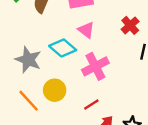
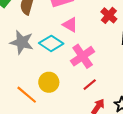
gray star: (28, 60) -> (22, 42), moved
red line: (91, 105) -> (90, 85), moved

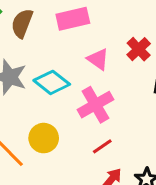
pink triangle: (70, 25) -> (98, 59), moved

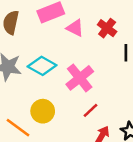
pink triangle: (98, 59) -> (75, 28), moved

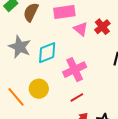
red cross: (107, 28) -> (102, 27), moved
cyan diamond: (42, 66) -> (47, 53), turned -65

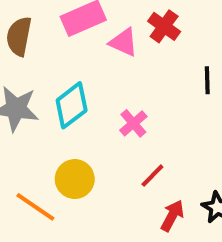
pink cross: (75, 70) -> (133, 123), size x0.6

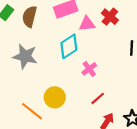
pink triangle: (124, 42) -> (87, 24), turned -35
cyan diamond: (72, 105) -> (69, 46), moved

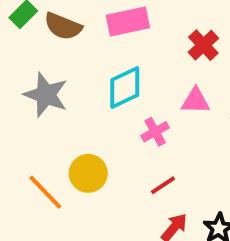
brown semicircle: (30, 17) -> (63, 26), turned -90
pink triangle: (87, 24) -> (195, 101), moved

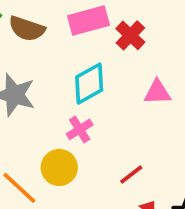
red cross: (203, 45) -> (130, 35), moved
pink cross: (155, 132) -> (80, 129), moved

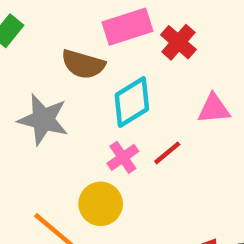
brown semicircle: (27, 29) -> (83, 64), moved
red line: (131, 175) -> (167, 153), moved

